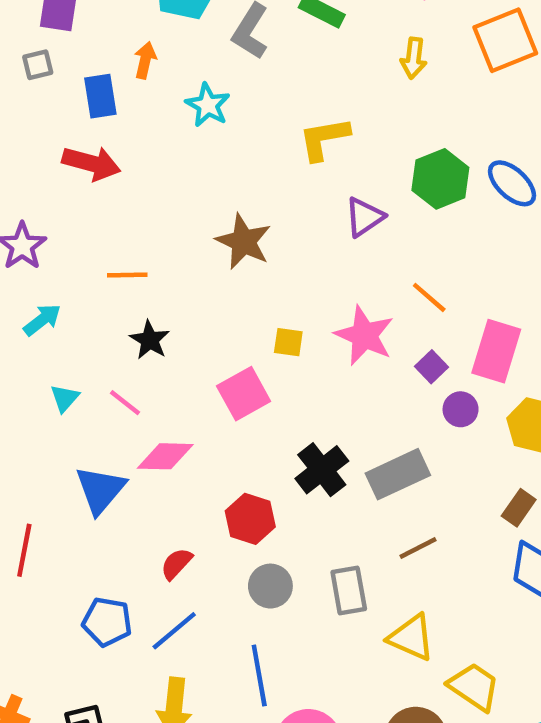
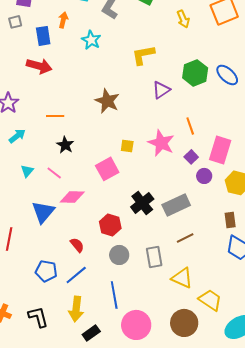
yellow arrow: (414, 58) -> (183, 19), turned -30
orange line: (429, 297) -> (190, 126), turned 30
brown rectangle: (519, 508) -> (230, 220), turned -42
red semicircle: (176, 564) -> (77, 245), turned 98

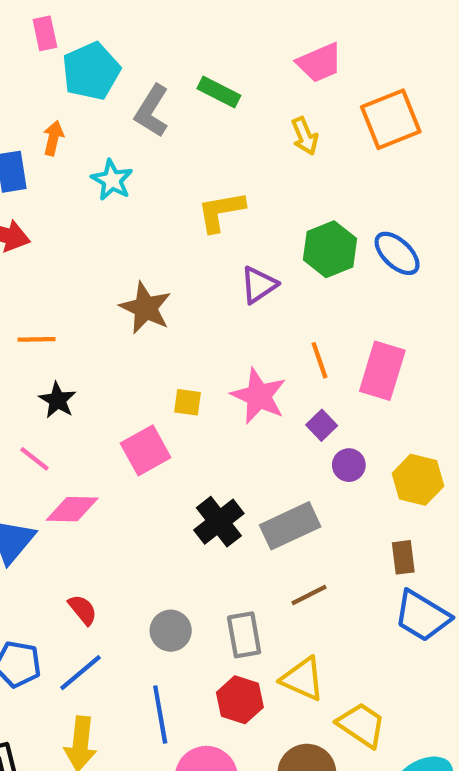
pink rectangle: (220, 150) -> (382, 371), moved
red hexagon: (110, 225) -> (240, 700), moved

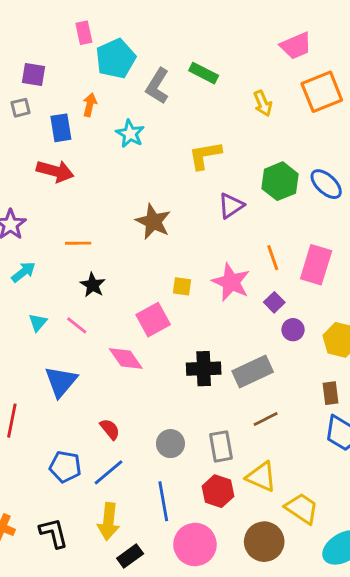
pink trapezoid: (319, 63) -> (296, 46), moved
pink diamond: (72, 509) -> (126, 359), moved, turned 54
black cross: (219, 522) -> (204, 369), turned 36

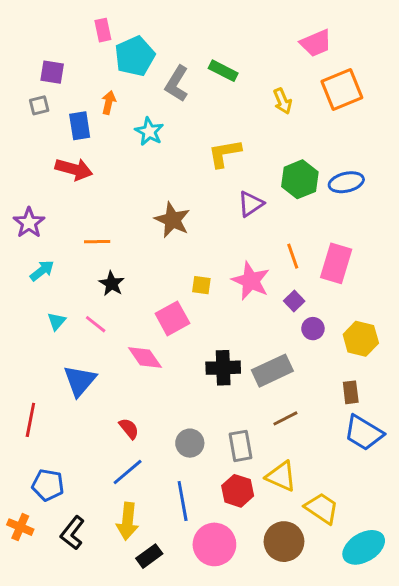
blue ellipse: (326, 184) -> (346, 182), turned -56
blue pentagon: (65, 467) -> (48, 485), moved
black L-shape: (54, 533) -> (72, 533), turned -128

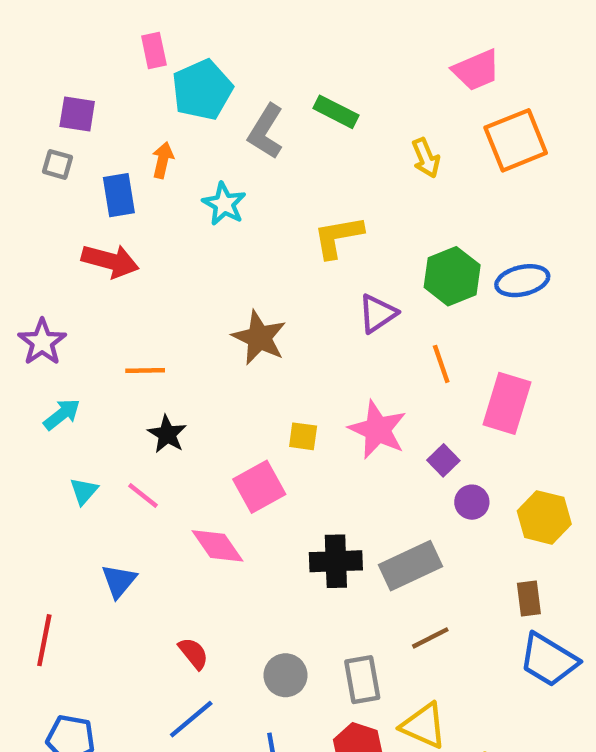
gray square: (39, 105) -> (57, 164), turned 30
orange line: (293, 256) -> (441, 364), moved
blue triangle: (80, 381) -> (119, 581), size x0.7

